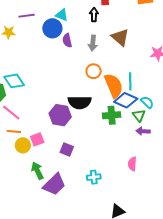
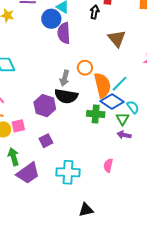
purple semicircle: (67, 40) -> (64, 33), size x1.5
gray arrow: (93, 43) -> (65, 78), moved
cyan line: (130, 81) -> (120, 84), turned 36
purple square: (67, 149) -> (46, 141), turned 32
cyan cross: (94, 177) -> (68, 172), size x1.6

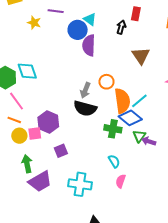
purple hexagon: (45, 106) -> (48, 122), moved
cyan semicircle: (133, 107) -> (114, 161), moved
purple arrow: (124, 135) -> (149, 141), moved

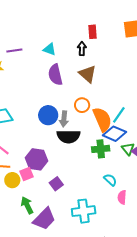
blue circle: (78, 30) -> (48, 115), moved
brown triangle: (141, 56) -> (88, 74), moved

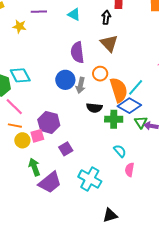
purple semicircle: (55, 75) -> (77, 52), moved
black semicircle: (68, 136) -> (94, 108), moved, size x0.7
cyan cross: (84, 211) -> (90, 179), turned 30

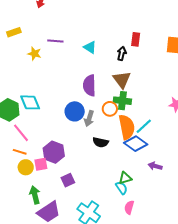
green cross: (114, 119) -> (122, 101), moved
green triangle: (141, 122) -> (125, 178), moved, turned 40

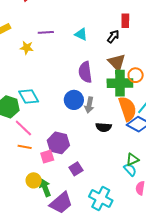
black arrow: (122, 54) -> (113, 36), turned 32
green cross: (122, 101) -> (120, 83), size x1.4
orange circle: (110, 109) -> (136, 75), moved
yellow circle: (26, 167) -> (34, 180), moved

